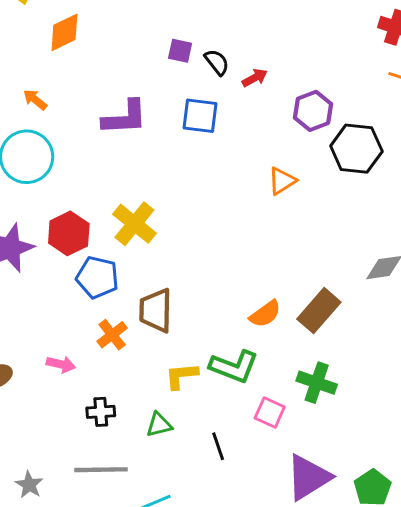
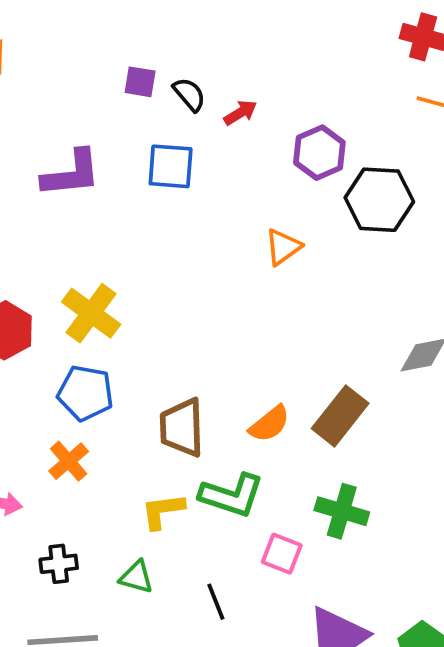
blue pentagon: (97, 277) -> (85, 393), moved
brown trapezoid: (156, 310) -> (182, 428), moved
green triangle: (159, 425) -> (136, 577), turned 32

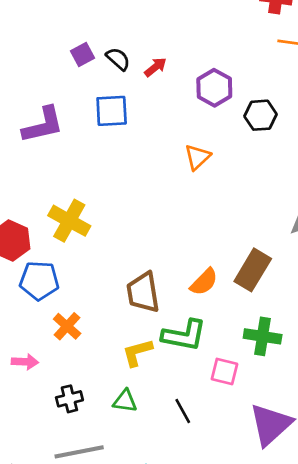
purple square: (140, 82) -> (83, 55), turned -30
black hexagon: (379, 200) -> (260, 115), size x0.7
blue pentagon: (85, 393) -> (39, 281), moved

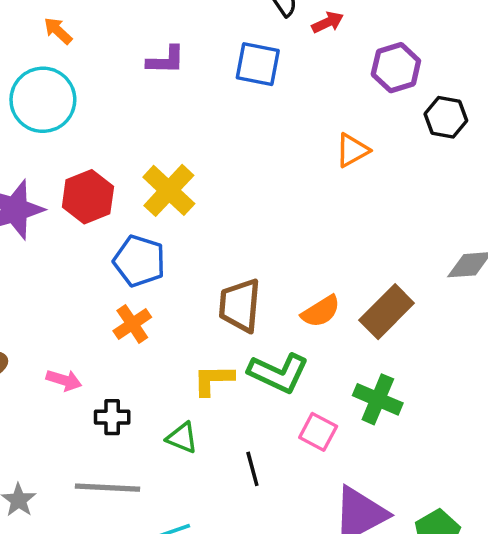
purple L-shape: (43, 125) -> (166, 60), size x0.7
blue pentagon: (39, 281) -> (139, 261), moved
pink arrow: (25, 362) -> (64, 380), moved

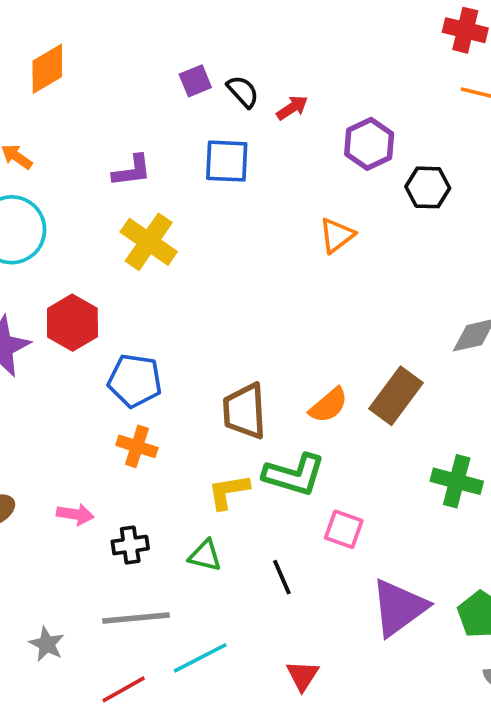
yellow cross: (169, 190) -> (149, 242), moved
orange cross: (132, 324) -> (137, 446), turned -30
green cross: (378, 399) -> (457, 481), moved

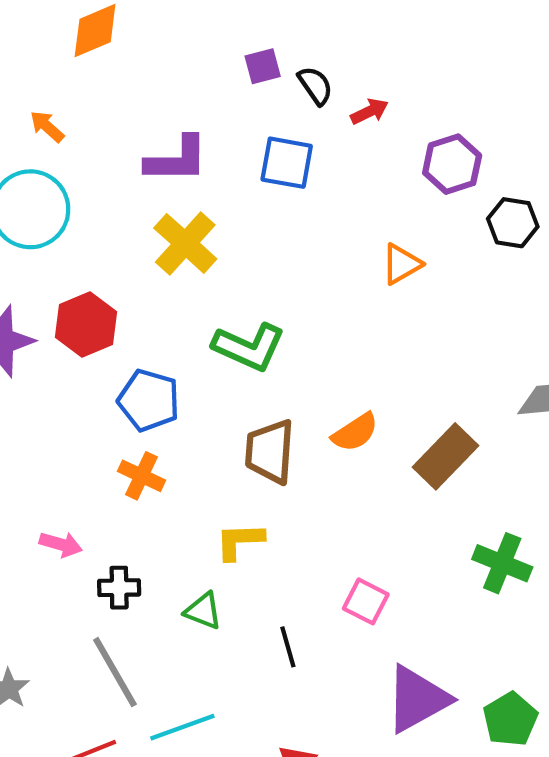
purple L-shape: (132, 171) -> (177, 160), size x1.4
orange semicircle: (328, 405) -> (355, 432), moved
green L-shape: (294, 475) -> (249, 347), moved
gray line: (136, 618) -> (115, 672), turned 58

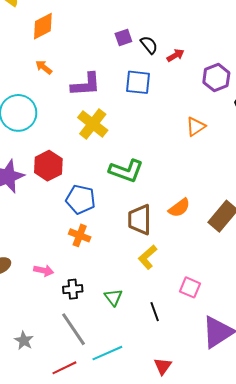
orange arrow: (47, 126) -> (44, 67), moved
yellow L-shape: (240, 541) -> (148, 257), moved, turned -35
green triangle: (203, 611) -> (113, 297), turned 36

